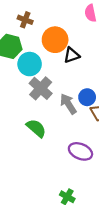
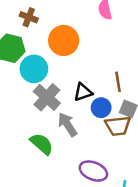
black triangle: (72, 55) -> (83, 92), moved
gray arrow: (68, 104) -> (68, 124), moved

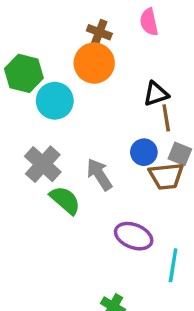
brown cross: (29, 17) -> (99, 32), moved
black triangle: (83, 92) -> (156, 94), moved
gray cross: (47, 97) -> (43, 164), moved

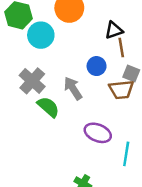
blue circle: (144, 152) -> (97, 66), moved

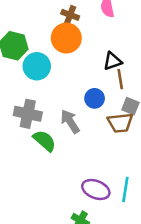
gray cross: (32, 81) -> (28, 114), turned -30
purple ellipse: (98, 133) -> (96, 190), moved

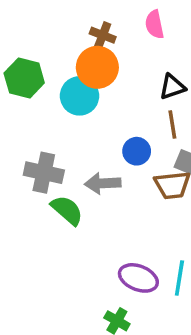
black triangle: (112, 61) -> (172, 87), moved
cyan circle: (37, 66) -> (80, 96), moved
gray arrow: (70, 121) -> (103, 183), turned -60

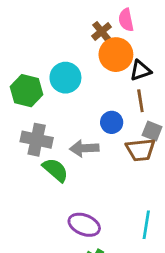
brown cross: (103, 35) -> (102, 31), moved, turned 30
orange circle: (97, 67) -> (116, 55), moved
green hexagon: (24, 78) -> (27, 91), moved
purple ellipse: (138, 278) -> (84, 225), moved

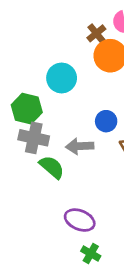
green hexagon: (27, 91) -> (27, 109), moved

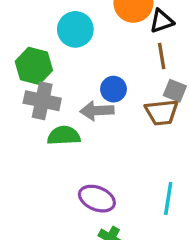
blue circle: (106, 121) -> (113, 89), moved
green semicircle: (52, 167) -> (64, 136), turned -44

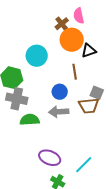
brown line: (162, 56) -> (75, 72), moved
gray arrow: (97, 111) -> (59, 112), moved
cyan line: (168, 199) -> (84, 165), moved, turned 36

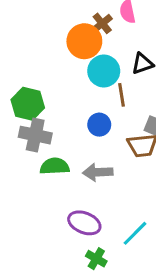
orange circle: (72, 40) -> (84, 41), moved
cyan circle: (37, 56) -> (104, 71), moved
gray arrow: (59, 112) -> (98, 172), moved

